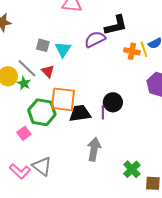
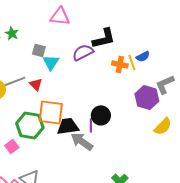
gray square: (43, 45) -> (39, 50), moved
gray line: (27, 68) -> (15, 81), turned -65
green star: (24, 83) -> (12, 33), moved
gray arrow: (94, 149) -> (82, 141), moved, turned -65

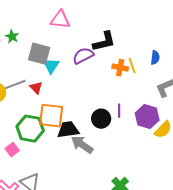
gray square: (39, 50) -> (39, 54), size x1.6
blue semicircle: (143, 56) -> (155, 58), moved, turned -56
purple hexagon: (147, 97) -> (147, 117), moved
purple line: (91, 125) -> (119, 111), moved

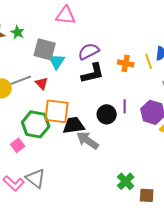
black L-shape: (104, 42) -> (93, 73), moved
yellow line: (132, 66) -> (149, 61), moved

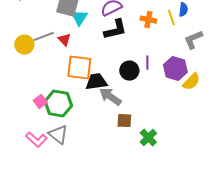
green hexagon: (36, 124) -> (58, 104), moved
brown square: (147, 195) -> (124, 121), moved

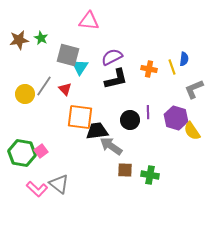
gray line: (43, 37) -> (44, 86), turned -35
yellow semicircle: (191, 82) -> (192, 131), turned 102
green hexagon: (58, 104) -> (22, 153), moved
green cross: (148, 138) -> (150, 175), moved, turned -36

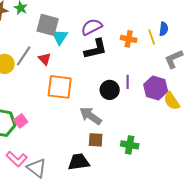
black trapezoid: (97, 131) -> (79, 162), moved
brown square: (125, 170) -> (96, 140), moved
gray triangle: (59, 184) -> (37, 168), moved

